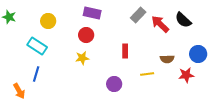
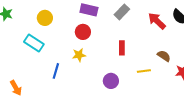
gray rectangle: (138, 15) -> (122, 12), moved
brown semicircle: (167, 59) -> (164, 56), turned -144
blue line: (36, 74) -> (56, 71), moved

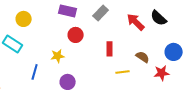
red circle: (83, 32) -> (76, 35), moved
red rectangle: (122, 48) -> (110, 49), moved
purple circle: (111, 81) -> (68, 82), moved

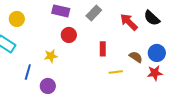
blue circle: (174, 52) -> (157, 53), moved
purple circle: (68, 82) -> (48, 86), moved

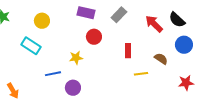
blue circle: (157, 53) -> (184, 45), moved
blue line: (28, 72) -> (53, 74), turned 63
red star: (155, 73) -> (186, 83), moved

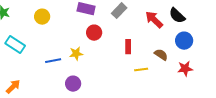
cyan rectangle: (31, 46) -> (15, 45), moved
blue line: (53, 74) -> (53, 61), moved
red star: (186, 83) -> (185, 69), moved
orange arrow: (13, 91) -> (13, 87), turned -105

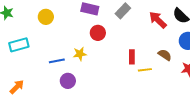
cyan rectangle: (15, 45) -> (19, 45), turned -48
red rectangle: (128, 47) -> (132, 57), moved
purple circle: (73, 84) -> (68, 81), moved

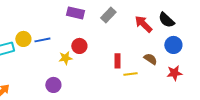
yellow circle: (46, 17) -> (23, 39), moved
red circle: (98, 33) -> (79, 46), moved
blue line: (57, 61) -> (42, 40), moved

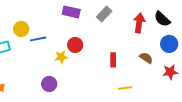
red arrow: (143, 24) -> (139, 23), turned 54
yellow circle: (23, 39) -> (21, 29), moved
yellow line: (130, 74) -> (125, 88), moved

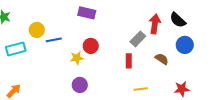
gray rectangle: (104, 14) -> (138, 39), moved
red star: (170, 72) -> (182, 89), moved
purple circle: (49, 84) -> (80, 85), moved

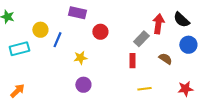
purple rectangle: (87, 13) -> (77, 13), moved
blue line: (54, 40) -> (57, 40), turned -56
red circle: (91, 46) -> (100, 32), moved

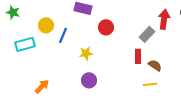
brown semicircle: (165, 59) -> (155, 65), moved
orange arrow: (17, 91) -> (42, 86), moved

